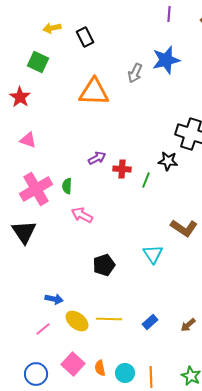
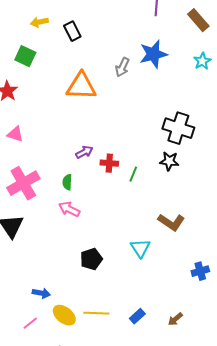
black star: (168, 161) -> (169, 161), moved
green semicircle: (67, 186) -> (67, 182), moved

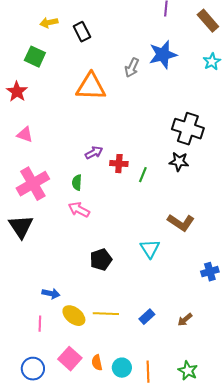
pink line: (30, 323) -> (40, 324), turned -49

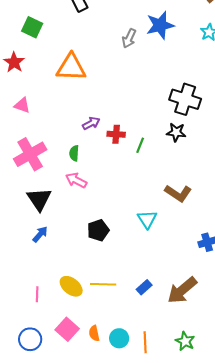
orange triangle: (91, 87) -> (71, 67), moved
black triangle: (21, 227) -> (39, 199), moved
blue arrow: (51, 294) -> (40, 234), moved, turned -60
brown arrow: (185, 320) -> (182, 290), size x2.0

